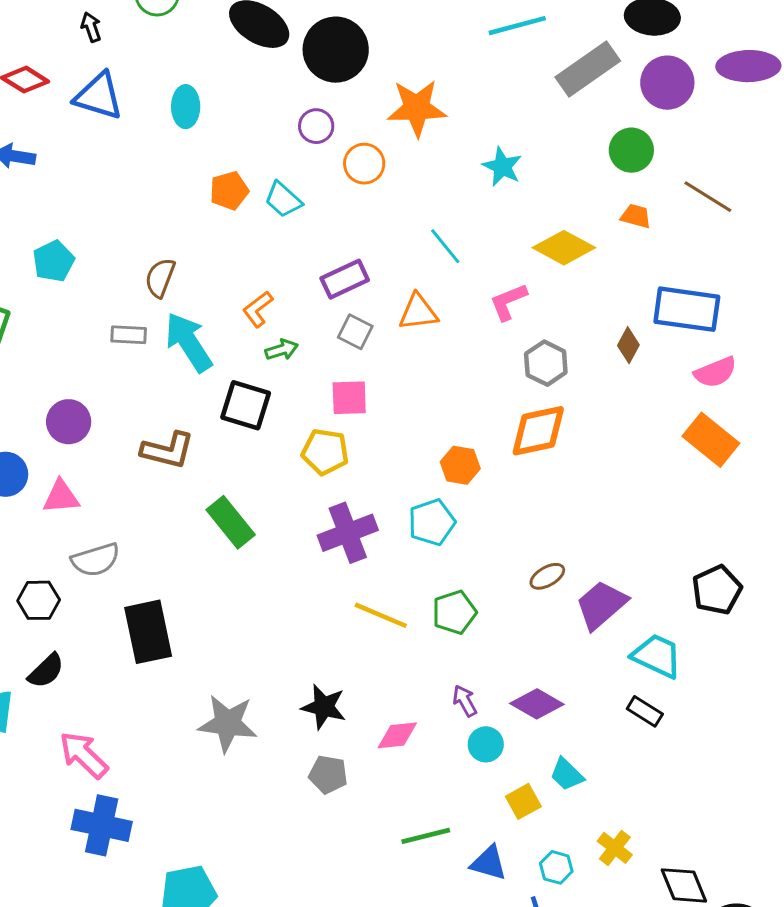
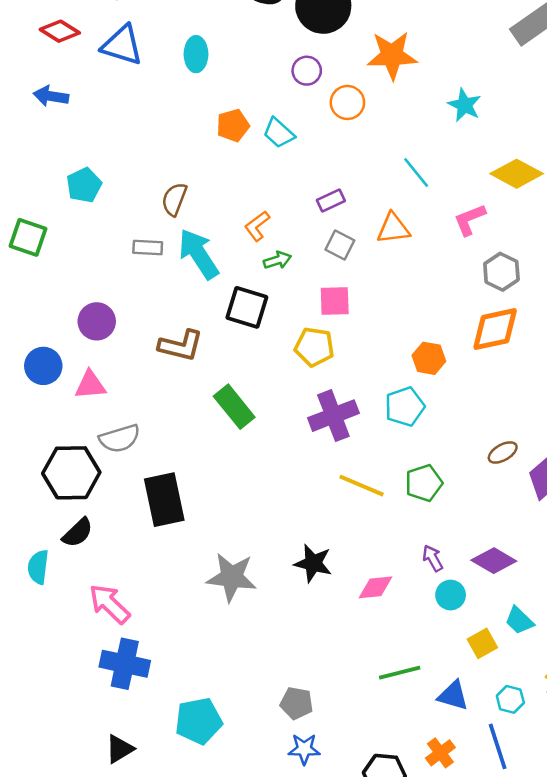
purple rectangle: (345, 279) -> (331, 200), size x0.7
black hexagon: (39, 600) -> (71, 473), size x1.6
gray pentagon: (328, 774) -> (297, 703), moved

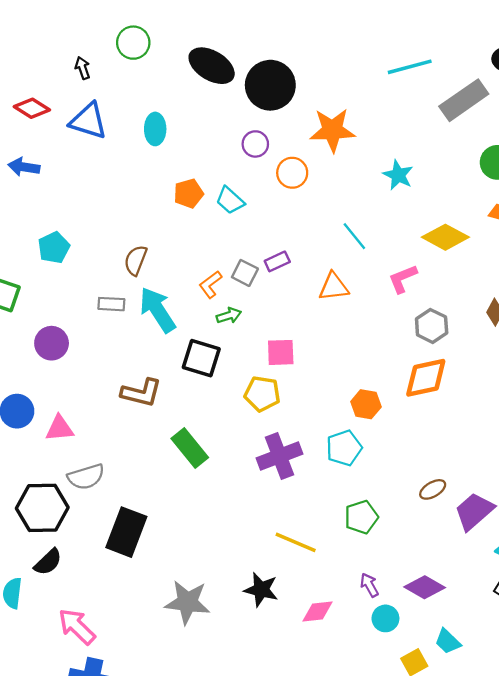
gray square: (340, 245) -> (245, 273), moved
purple circle: (97, 321) -> (52, 343), moved
yellow line: (361, 486) -> (296, 542), moved
black rectangle: (164, 500) -> (126, 532), turned 33

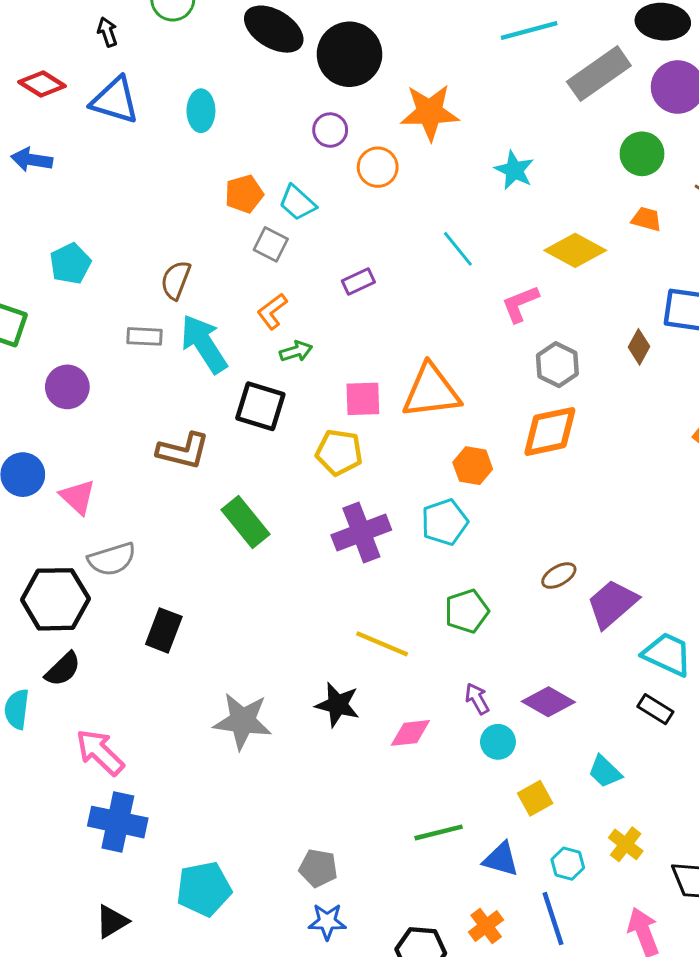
gray square: (245, 273) -> (271, 244), moved
orange triangle: (334, 287) -> (431, 391), moved, size x1.5
pink triangle: (60, 428) -> (78, 497), turned 48
black rectangle: (126, 532) -> (164, 630), size x0.7
cyan trapezoid: (448, 641) -> (605, 772), moved

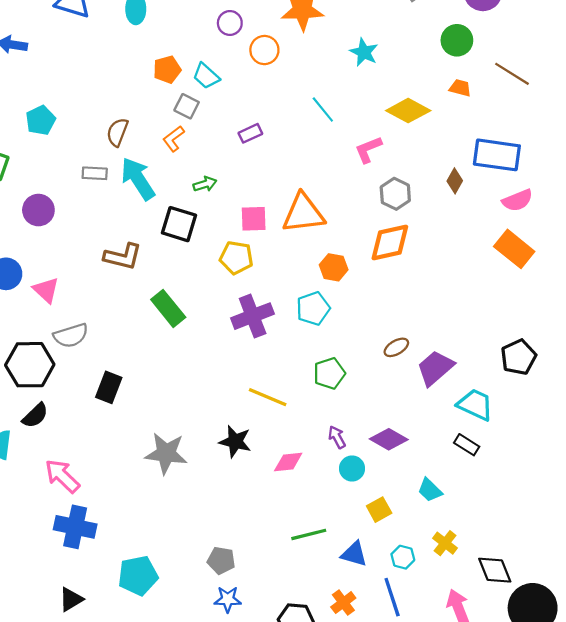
orange L-shape: (272, 311) -> (174, 139), moved

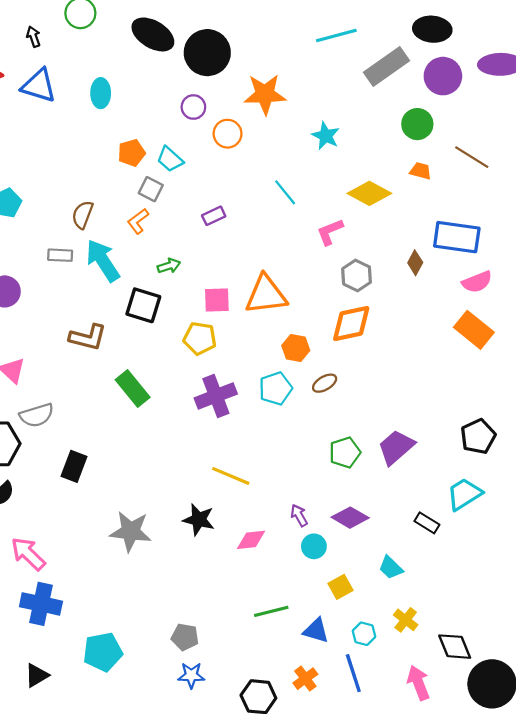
brown ellipse: (396, 347) -> (325, 383), moved
green pentagon: (329, 373) -> (345, 452), moved
cyan trapezoid: (475, 405) -> (464, 494), moved, turned -57

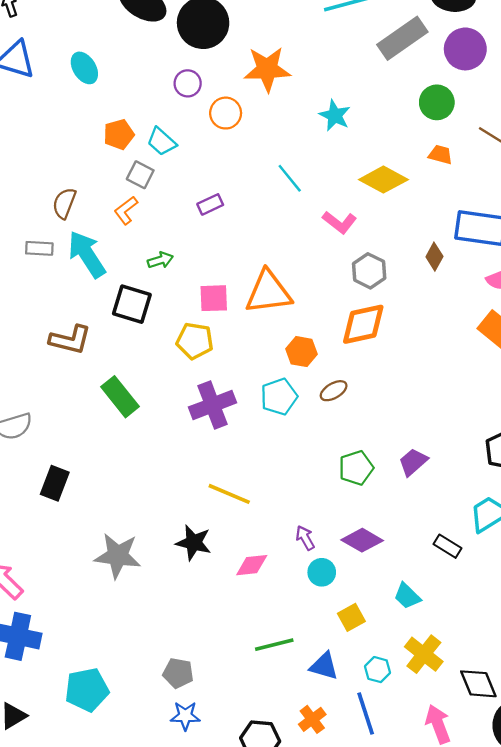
cyan ellipse: (101, 93) -> (84, 68), turned -32
pink L-shape: (330, 232) -> (340, 222), turned -120
purple trapezoid: (396, 447) -> (413, 462), size x0.7
yellow cross: (406, 620) -> (424, 654), size x1.4

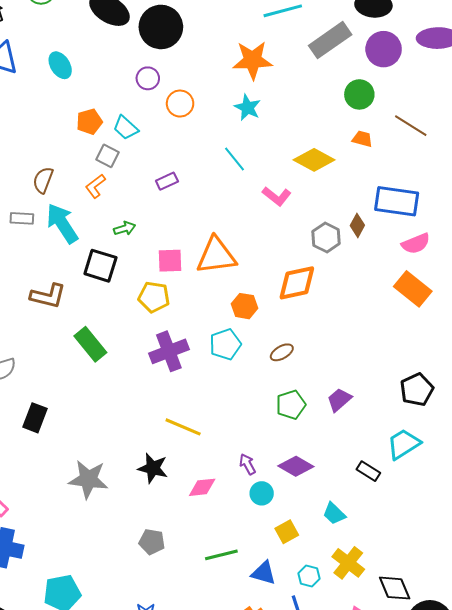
orange star: (267, 69) -> (253, 60), moved
cyan star: (335, 115) -> (248, 108), moved
gray hexagon: (369, 271) -> (326, 238), moved
brown ellipse: (334, 391) -> (282, 352), moved
gray pentagon: (178, 673) -> (152, 542), moved

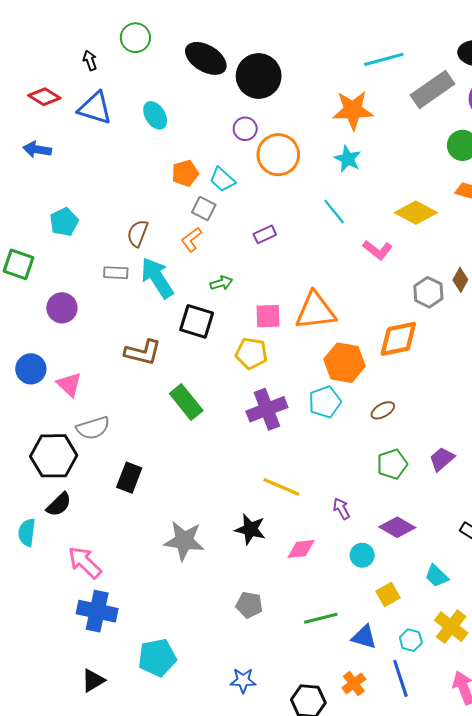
orange circle: (180, 104) -> (278, 155), size x1.5
orange hexagon: (245, 306) -> (345, 363), size x1.5
purple arrow: (248, 464) -> (341, 509), moved

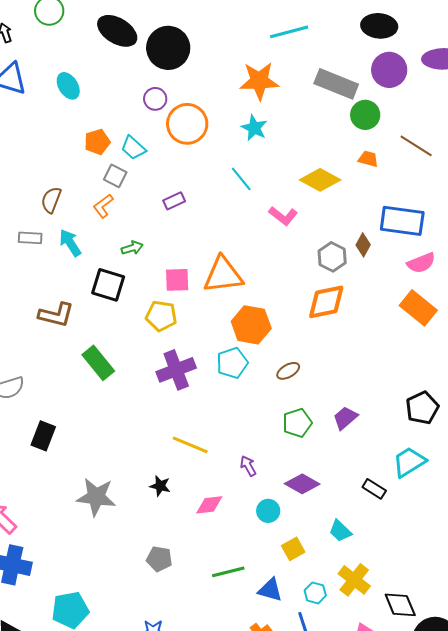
gray rectangle: (432, 89) -> (336, 84), moved, turned 57
cyan arrow: (157, 278) -> (70, 243), size x0.7
orange diamond: (398, 339) -> (326, 302), moved
black star: (250, 529) -> (160, 486), size x0.7

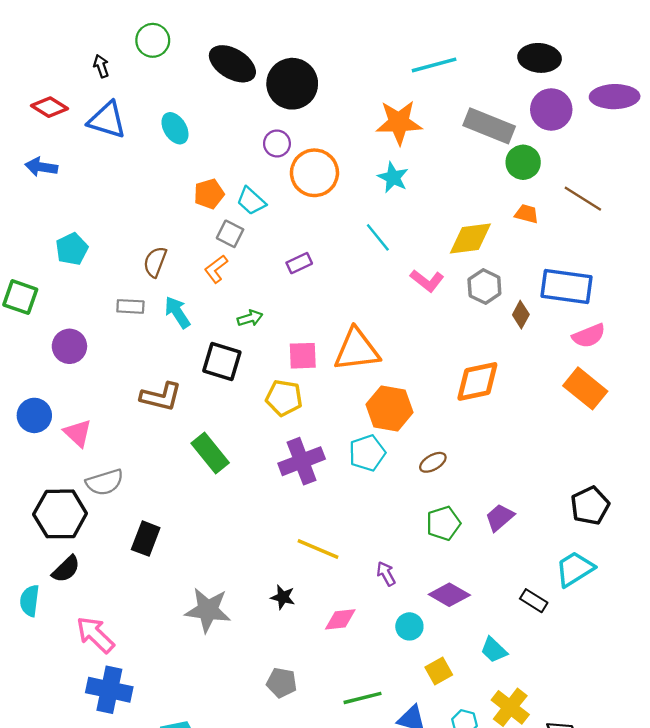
yellow diamond: (320, 180) -> (470, 238), turned -36
gray hexagon: (332, 257) -> (484, 287), moved

